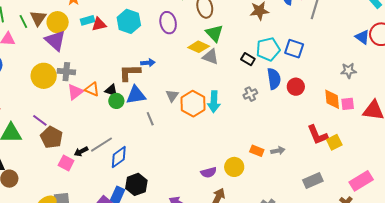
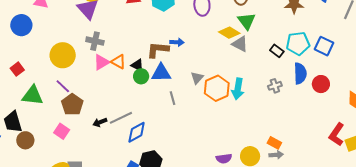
yellow circle: (44, 76) -> (63, 55), moved
red L-shape: (318, 135) -> (337, 134), turned 50
gray arrow: (278, 151) -> (276, 155), moved
pink square: (66, 163) -> (62, 131), moved

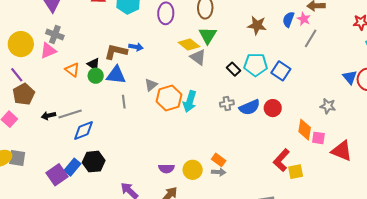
pink triangle: (101, 62) -> (48, 51), moved
orange triangle: (118, 62) -> (72, 70), moved
blue semicircle: (300, 73) -> (250, 107), moved, turned 60

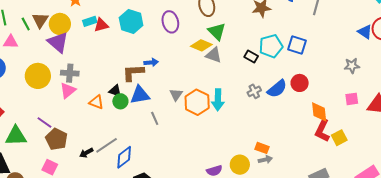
yellow circle: (21, 44) -> (38, 76), moved
orange diamond: (305, 130) -> (319, 112), moved

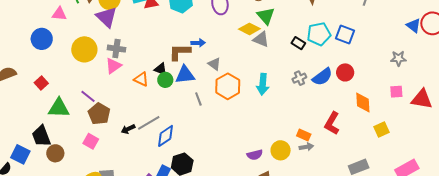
gray triangle: (176, 95) -> (214, 64), moved, turned -32
orange hexagon: (197, 102) -> (228, 86), moved
red L-shape: (322, 131) -> (332, 123), moved

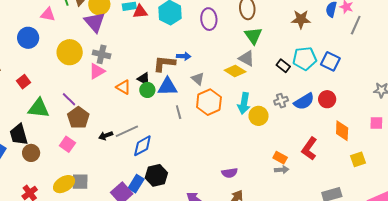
yellow diamond: (249, 29) -> (235, 71), moved
yellow circle: (281, 150) -> (259, 116), moved

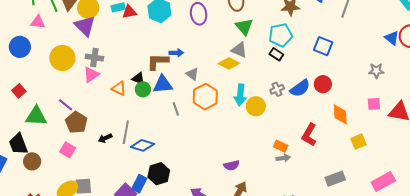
cyan pentagon: (305, 58) -> (281, 35), moved
gray line: (127, 131) -> (126, 132), turned -50
blue diamond: (142, 146) -> (142, 145), turned 50

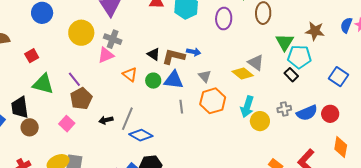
green triangle: (244, 27) -> (285, 42), moved
black triangle: (138, 79) -> (154, 54), moved

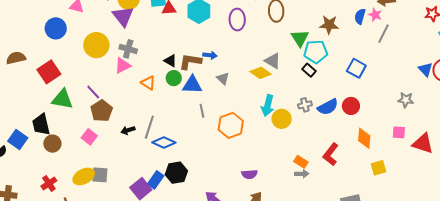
red square: (32, 56) -> (49, 72), size x1.6
green circle: (153, 81) -> (174, 78), moved
orange hexagon: (213, 101) -> (231, 125), moved

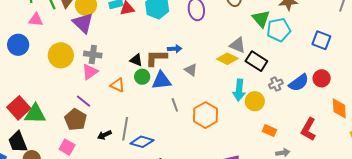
black rectangle: (309, 70) -> (256, 61), moved, size x1.5
red square: (49, 72) -> (19, 108), moved
purple line: (93, 92) -> (83, 101), moved
orange rectangle: (301, 162) -> (269, 130), moved

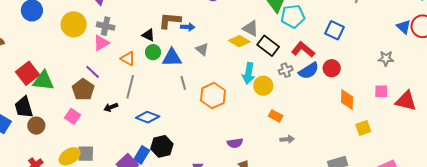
brown L-shape: (156, 58) -> (170, 21), moved
gray line: (125, 129) -> (130, 87), moved
red L-shape: (308, 129) -> (303, 50), moved, turned 95

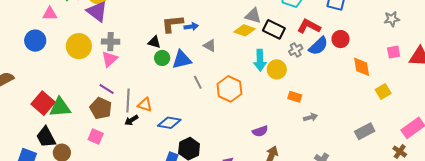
orange triangle: (128, 59) -> (145, 105), moved
gray line: (130, 87) -> (128, 101), moved

